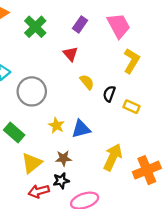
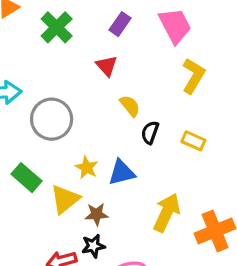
black semicircle: (109, 94) -> (150, 132), moved
yellow triangle: (32, 163) -> (65, 199), moved

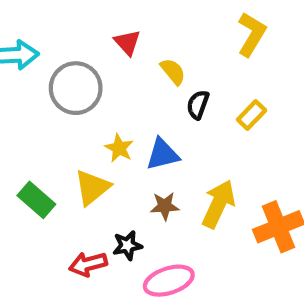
red triangle: (107, 66) -> (127, 43), moved
yellow rectangle: (193, 141) -> (252, 115), turned -70
green rectangle: (27, 178) -> (36, 200), moved
brown star: (97, 214) -> (165, 206), moved

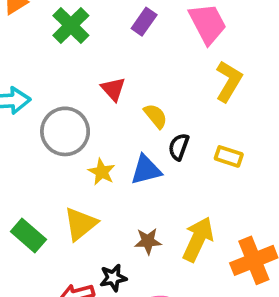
yellow rectangle: (252, 115) -> (229, 156), turned 64
yellow star: (119, 148) -> (102, 172), moved
blue triangle: (163, 154) -> (146, 170), moved

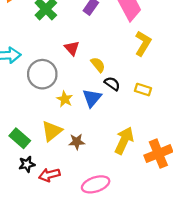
black semicircle: (179, 147) -> (112, 84), turned 105
blue triangle: (146, 170) -> (92, 98), turned -36
brown star: (148, 241) -> (77, 142), moved
black star: (113, 278) -> (27, 164), moved

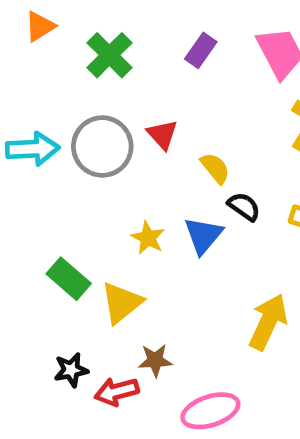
gray circle: (42, 74) -> (102, 146), moved
green rectangle: (20, 138) -> (69, 279), moved
brown star: (77, 142) -> (155, 360), moved

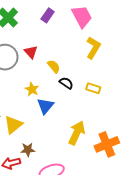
blue triangle: (203, 235) -> (45, 106), moved
yellow star: (148, 238) -> (32, 89), moved

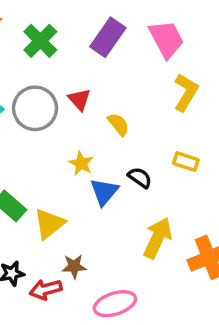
purple rectangle: (48, 15) -> (108, 37), size x1.5
black semicircle: (66, 83) -> (140, 178), moved

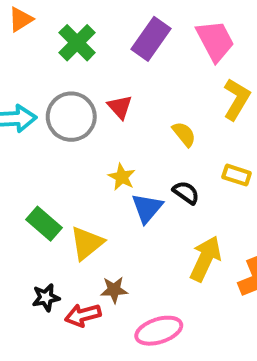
yellow semicircle: (118, 124) -> (184, 134), moved

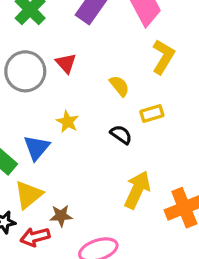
yellow rectangle: (237, 175) -> (152, 114), moved, turned -35
blue triangle: (147, 208) -> (37, 148), moved
yellow triangle: (87, 243) -> (29, 195), moved

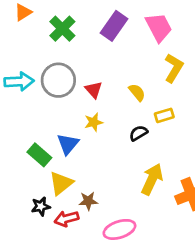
red triangle: (66, 63) -> (94, 90), moved
yellow star: (67, 122) -> (94, 122), turned 30
black semicircle: (121, 135) -> (138, 133), turned -66

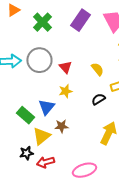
brown star: (88, 201) -> (61, 126), moved

